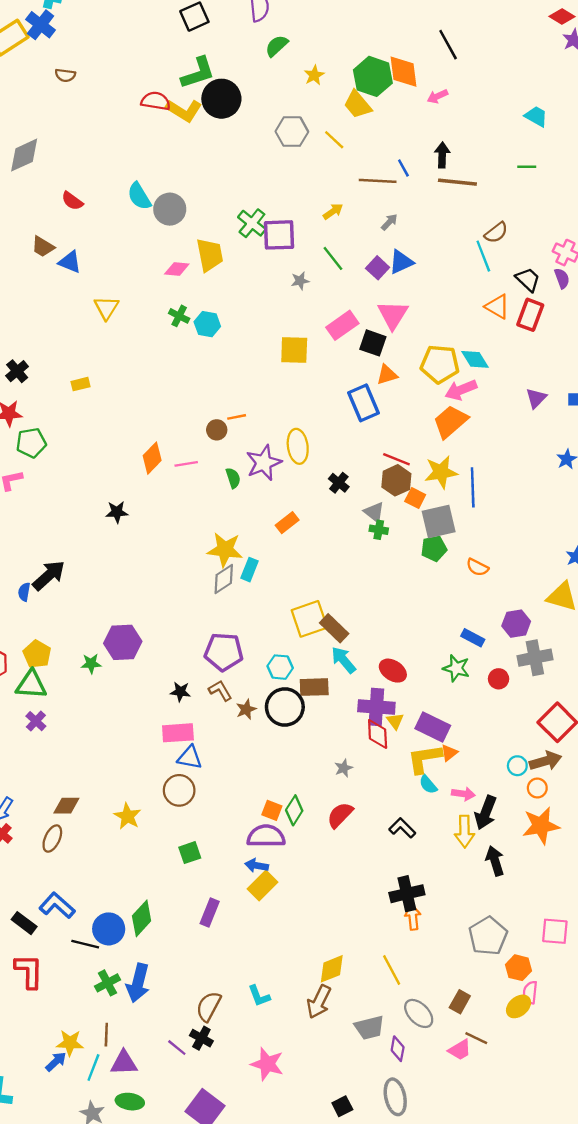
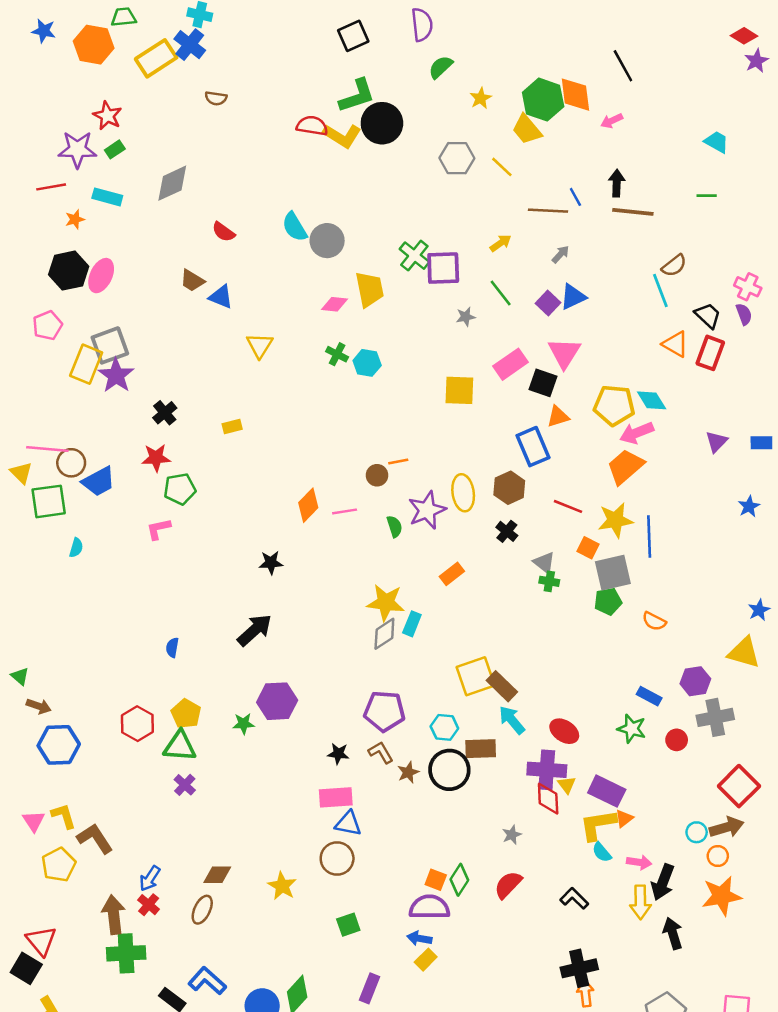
brown hexagon: (396, 480) -> (509, 488), moved
black arrow: (49, 575) -> (255, 630), moved
yellow rectangle: (263, 885) -> (426, 960), size x0.7

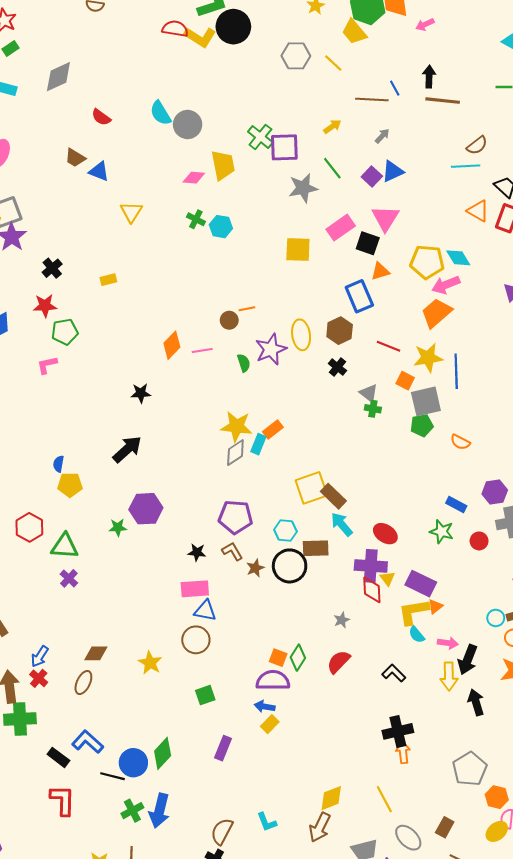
cyan line: (660, 291) -> (466, 166), turned -72
gray star: (466, 317) -> (303, 188), size x1.8
orange rectangle: (452, 574) -> (273, 430), moved
yellow pentagon: (186, 714) -> (70, 485), moved, turned -30

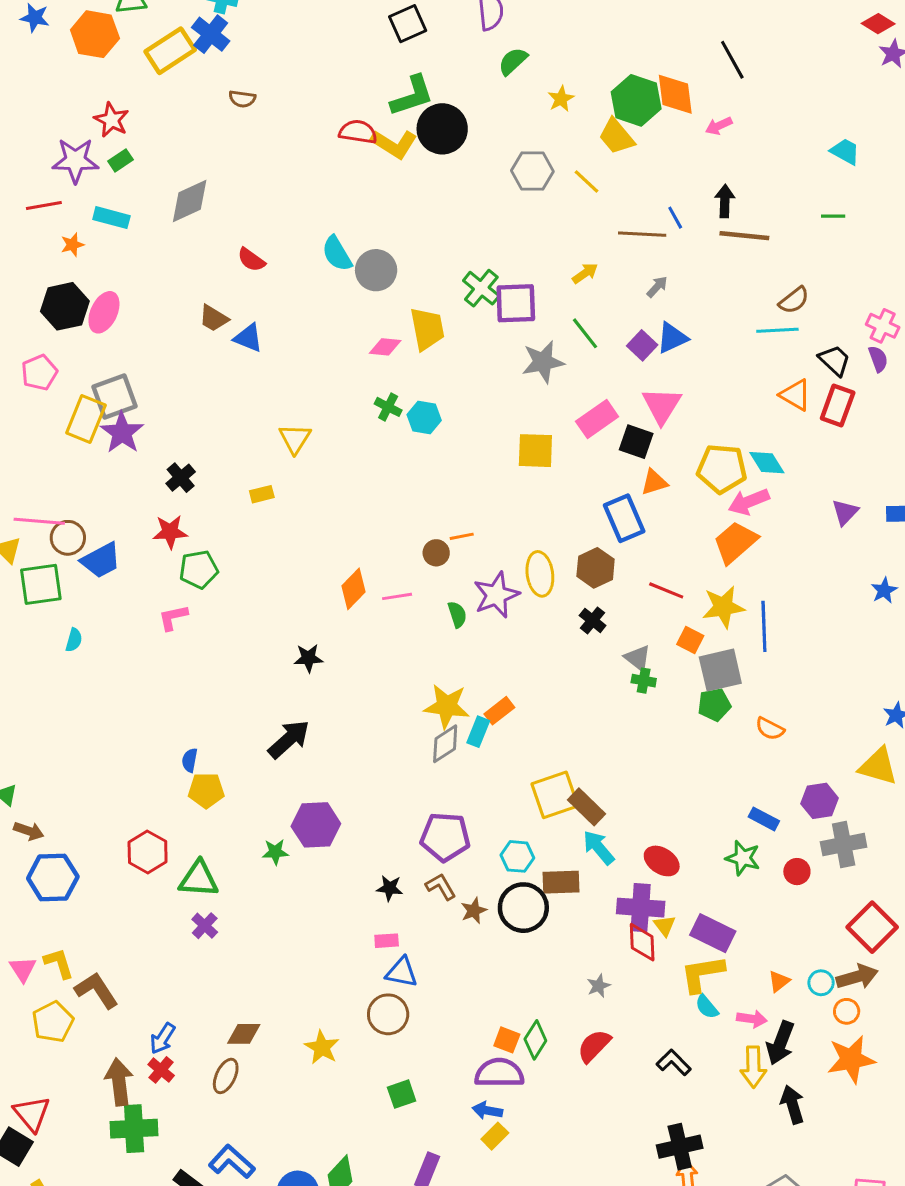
yellow triangle: (131, 212) -> (295, 439), moved
pink rectangle: (195, 589) -> (387, 941), size x0.6
orange triangle: (435, 607) -> (779, 981), moved

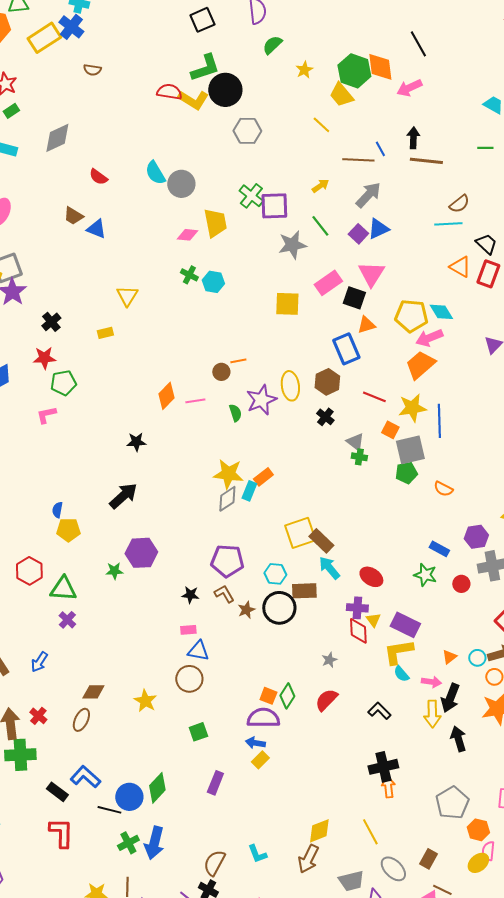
pink arrow: (719, 126) -> (409, 88), size x1.4
gray hexagon: (532, 171) -> (247, 131), moved
gray arrow: (657, 287) -> (368, 195), size x1.8
purple cross: (641, 908) -> (357, 608), size x0.7
blue arrow: (163, 1038) -> (39, 662), moved

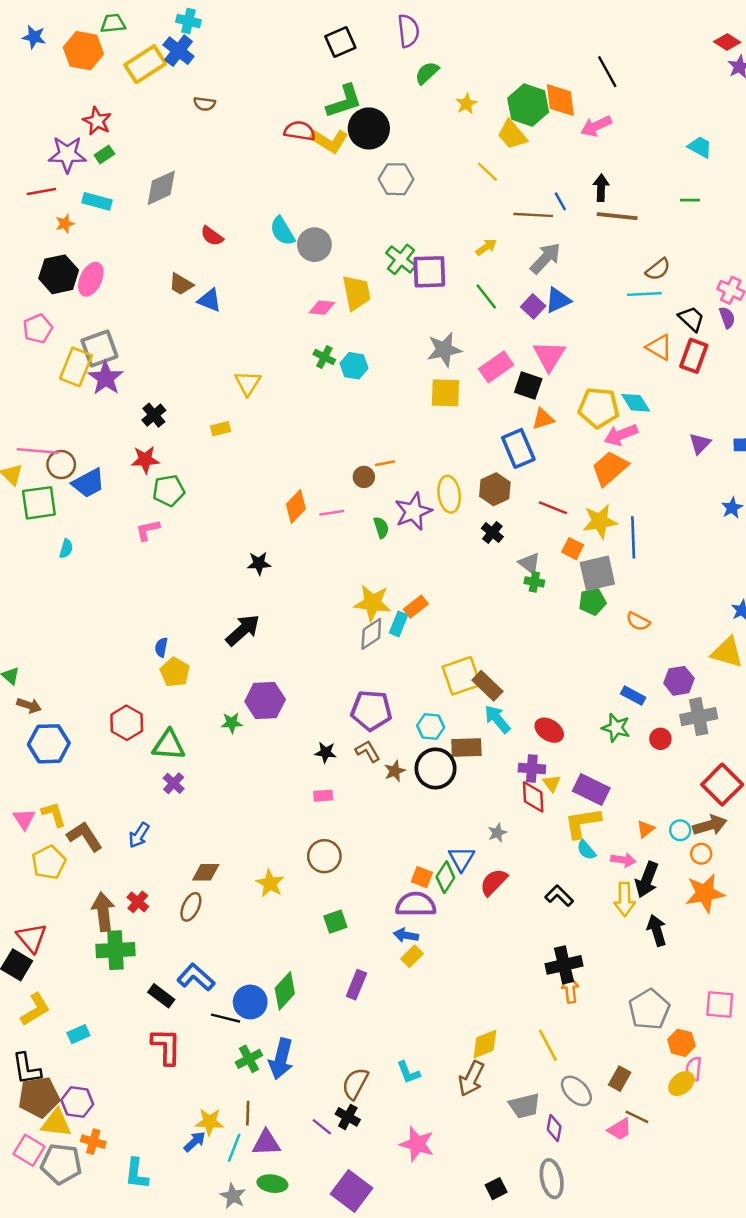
gray star: (292, 245) -> (444, 350), moved
yellow pentagon: (68, 530) -> (175, 672), turned 30
blue triangle: (198, 651) -> (461, 859), moved, turned 50

